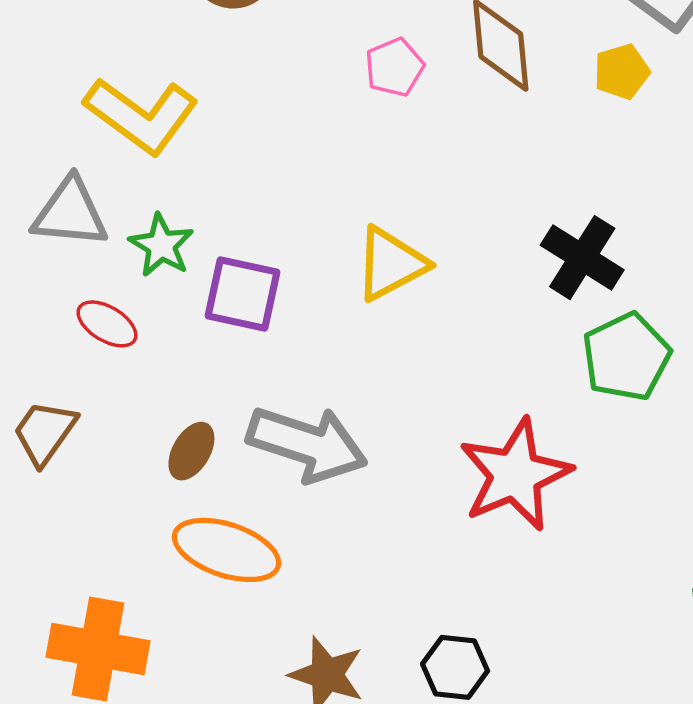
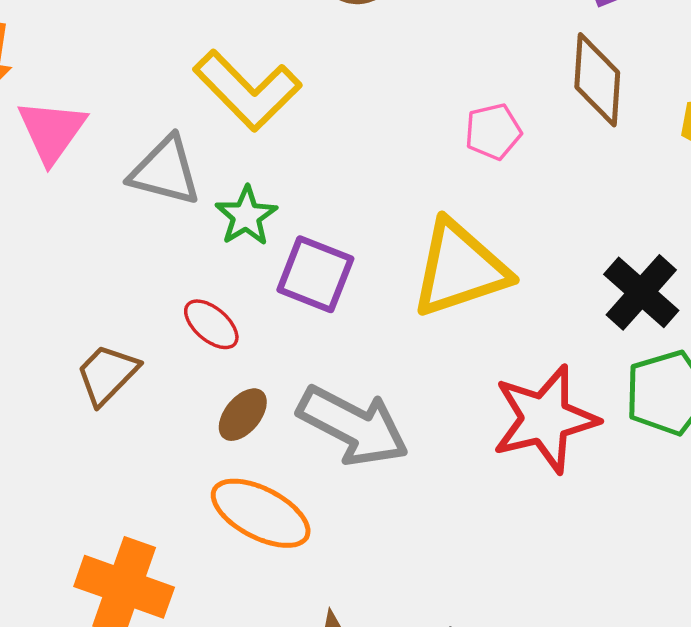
pink pentagon: (395, 67) -> (493, 131), moved
yellow triangle: (391, 264) -> (460, 269), size x1.4
red ellipse: (107, 324) -> (211, 324), moved
red star: (515, 475) -> (545, 419), moved

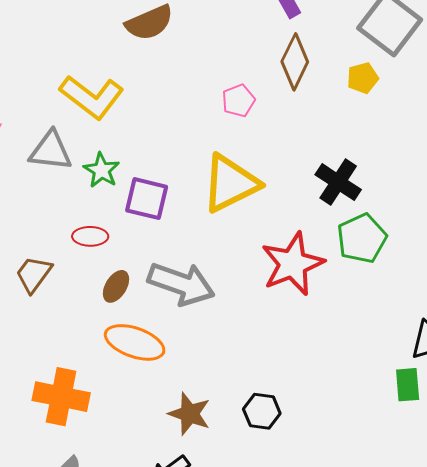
brown diamond: (597, 80) -> (295, 62), turned 30
red ellipse: (211, 324) -> (90, 236), turned -32

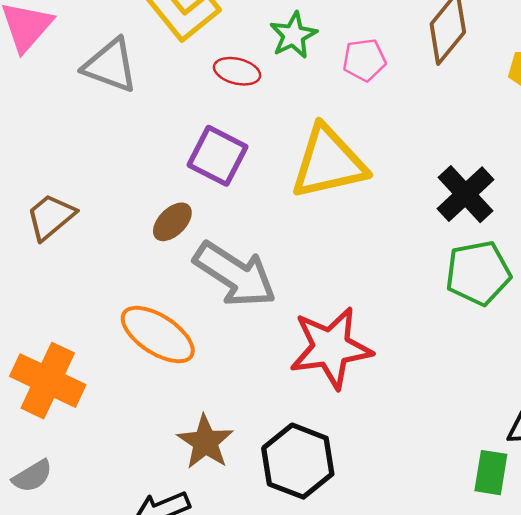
green star: (102, 170) -> (293, 35), moved
red ellipse: (90, 236) -> (237, 71), moved
red star: (293, 264) -> (331, 348), moved
brown ellipse: (116, 286) -> (172, 222), moved
black hexagon: (262, 411) -> (298, 461), size x1.5

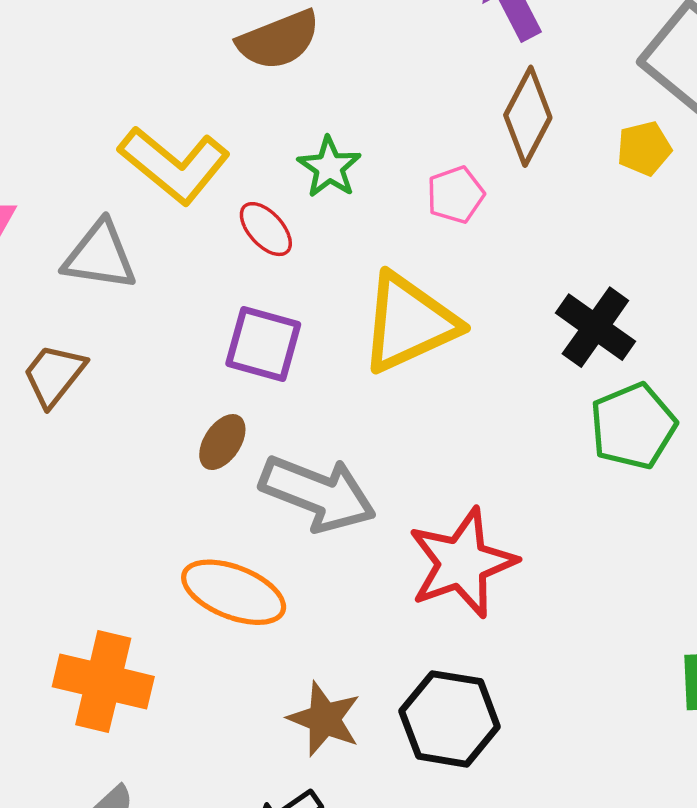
pink pentagon: (364, 60) -> (456, 195), moved
red ellipse: (237, 71) -> (266, 229), turned 45
brown trapezoid: (51, 217) -> (54, 375), moved

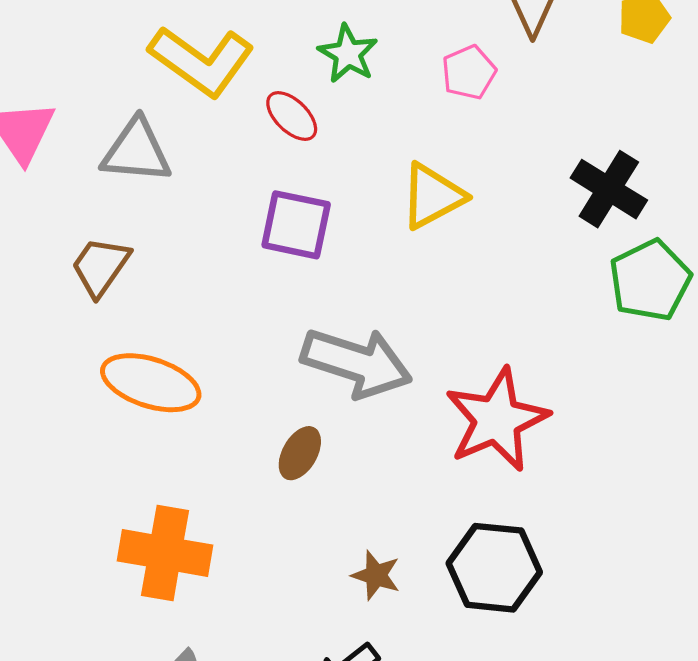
yellow triangle: (409, 323) -> (432, 196), size x0.7
brown ellipse: (222, 442) -> (300, 453), moved
orange ellipse: (234, 592) -> (151, 383), moved
brown star: (324, 719) -> (376, 575), size x0.7

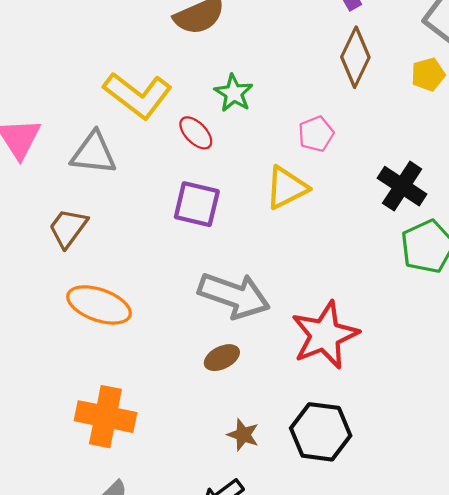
pink pentagon: (469, 72) -> (316, 134), moved
brown ellipse: (300, 453) -> (222, 358), moved, turned 32

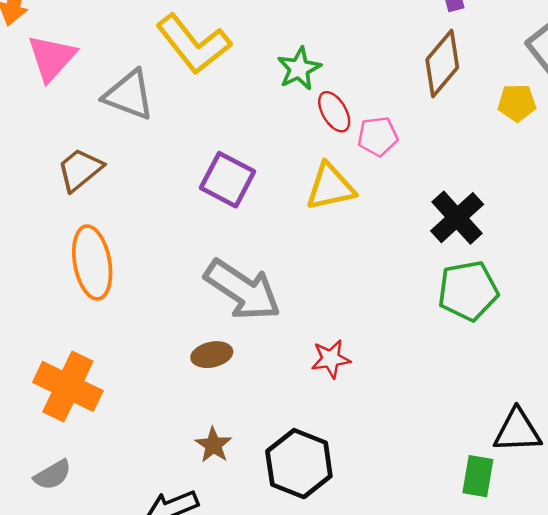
red ellipse: (196, 133) -> (334, 112), moved
orange ellipse: (99, 305) -> (92, 263), turned 46
red star: (325, 335) -> (331, 359), size x0.5

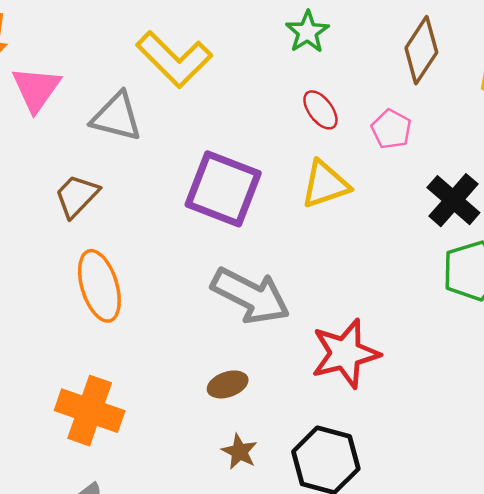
green star: (299, 69) -> (307, 32), moved
pink pentagon: (378, 136) -> (391, 129), moved, turned -30
purple square: (227, 180) -> (223, 189), size x1.4
brown ellipse: (212, 355) -> (228, 384), moved
red star: (331, 359) -> (345, 353), size x1.8

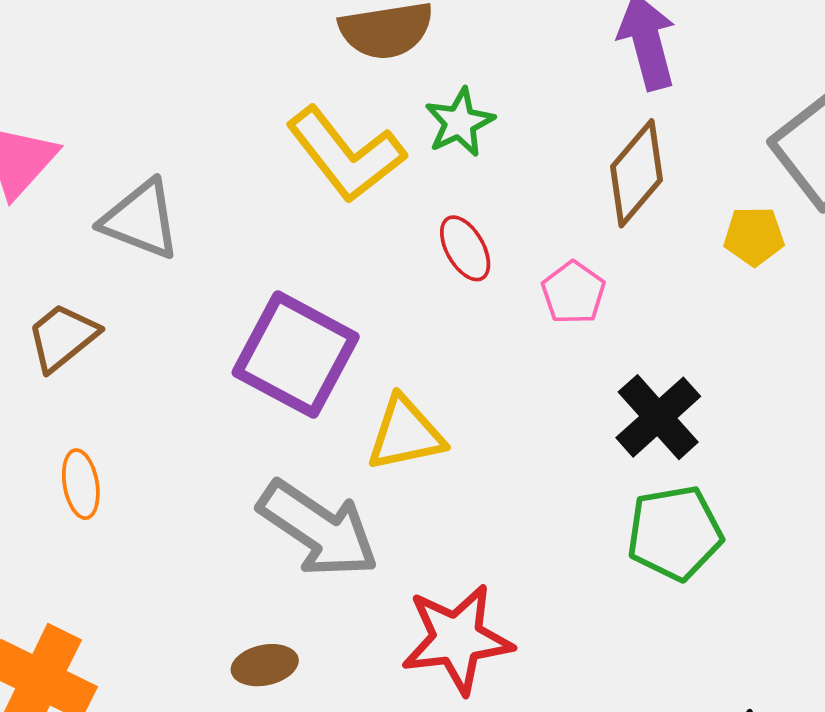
yellow L-shape: (174, 59) -> (346, 154), moved
yellow triangle: (325, 184) -> (405, 434), moved
orange ellipse: (99, 286) -> (81, 484), size x0.6

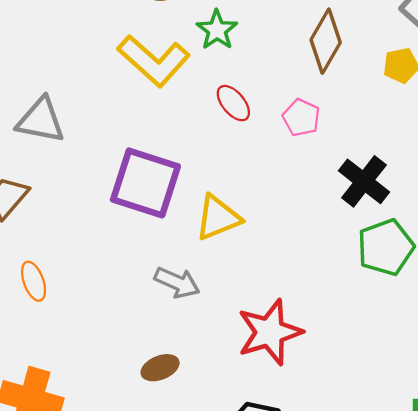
gray arrow: (318, 529) -> (177, 283), size x0.6

